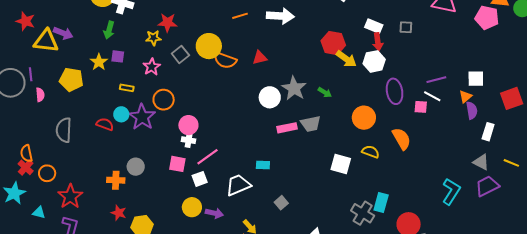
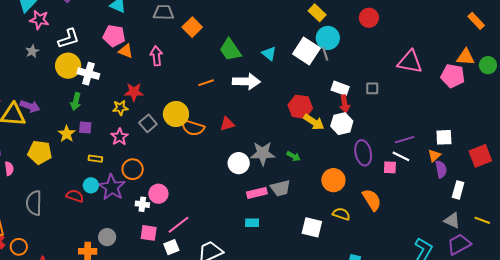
gray star: (294, 88) -> (263, 153), turned -30
white cross: (189, 140) -> (142, 204), moved
cyan rectangle: (263, 165) -> (252, 223), moved

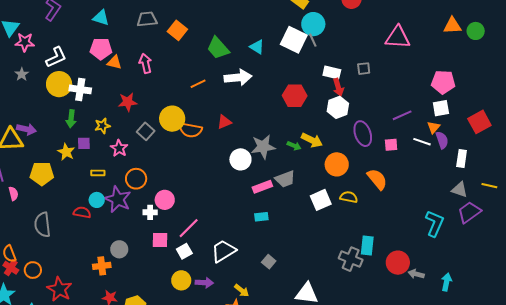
pink pentagon: (453, 76) -> (443, 82), moved
yellow star: (120, 108) -> (102, 126), moved
yellow arrow: (314, 122) -> (312, 140), moved
white line: (401, 156) -> (422, 142), moved
white square: (312, 227) -> (321, 200), moved, turned -30

